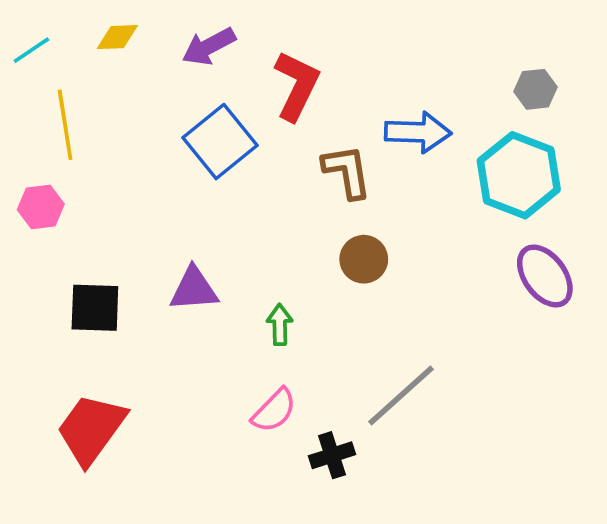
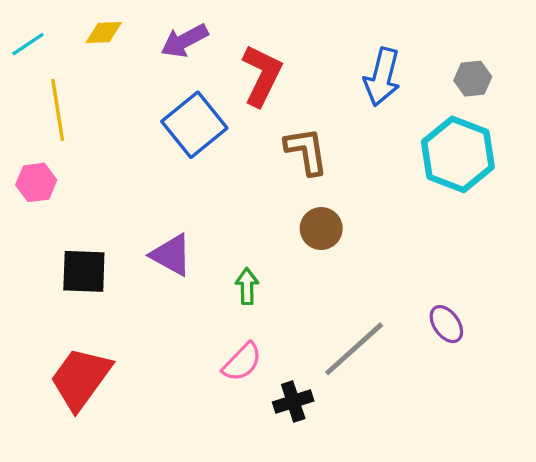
blue arrow: (418, 132) -> (382, 77), moved, turned 102
purple ellipse: (545, 276) -> (446, 324), moved, size x0.7
purple triangle: (194, 289) -> (171, 255), turned 33

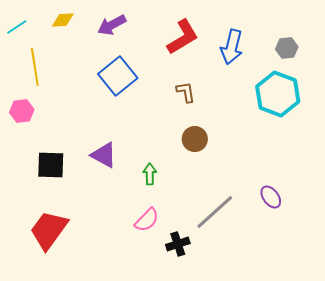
red L-shape: (262, 75) -> (183, 37), moved, turned 33
brown L-shape: (306, 151) -> (186, 92), size x0.7

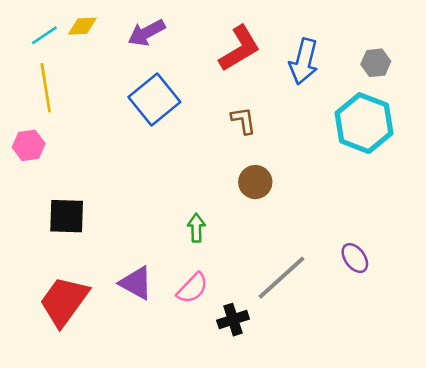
cyan line: (17, 27) -> (44, 35), moved
purple triangle: (104, 155) -> (136, 283), moved

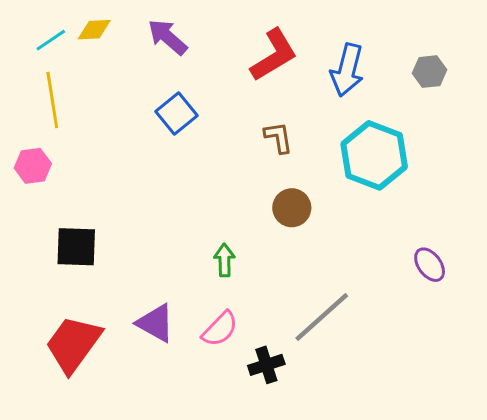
purple arrow: (147, 33) -> (168, 37), turned 69
blue square: (154, 100) -> (177, 113), size x0.7
cyan hexagon: (364, 123) -> (374, 155), moved
purple ellipse: (355, 258) -> (430, 265), moved

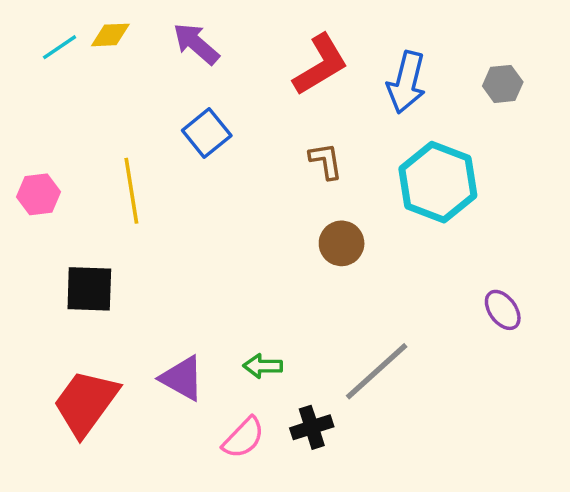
yellow line: (52, 100) -> (131, 191), moved
green arrow: (224, 260) -> (263, 366), moved, turned -88
pink semicircle: (220, 329) -> (243, 438), moved

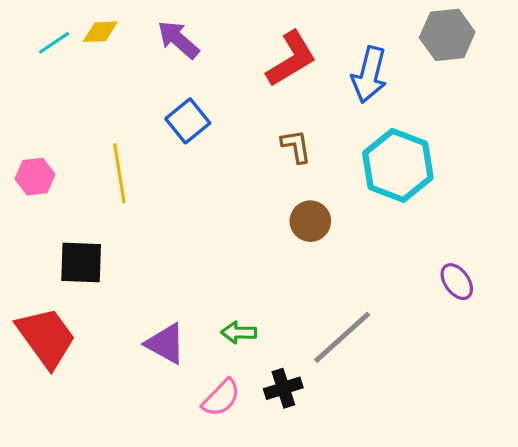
gray hexagon: (503, 84) -> (447, 35), moved, size x1.5
red trapezoid: (86, 403) -> (46, 337), moved, turned 108

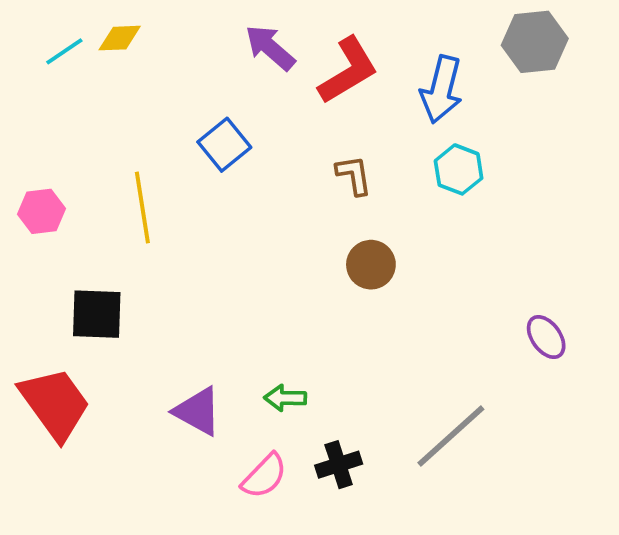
purple arrow: (178, 40) -> (270, 48), moved
cyan hexagon: (398, 165) -> (459, 169), moved, size x0.6
gray line: (342, 337) -> (451, 436), moved

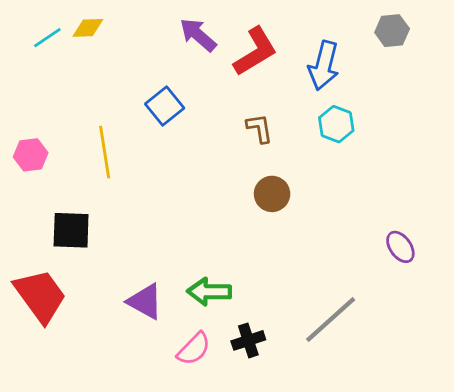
gray hexagon: (535, 42) -> (392, 31), size x0.7
green arrow: (285, 398) -> (209, 292), size x1.4

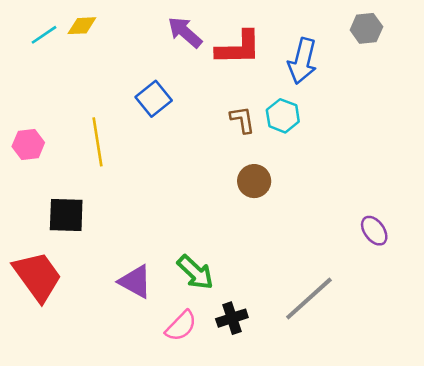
red L-shape: (255, 52) -> (238, 48), turned 30
cyan hexagon: (336, 124) -> (283, 116), moved
green arrow: (209, 292) -> (195, 272), turned -138

